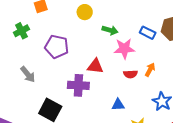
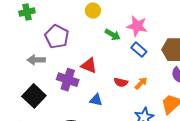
blue rectangle: (148, 33) -> (139, 50), moved
pink star: (124, 49) -> (137, 26), moved
gray arrow: (28, 74) -> (36, 60), moved, turned 114
blue triangle: (118, 105) -> (96, 100), moved

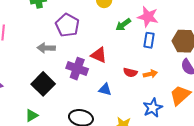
green arrow: (113, 35) -> (123, 25), turned 112
blue rectangle: (139, 50) -> (149, 40), turned 56
orange arrow: (141, 83) -> (150, 74), turned 32

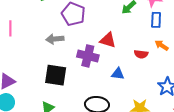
orange arrow: (150, 74) -> (162, 45), moved, turned -128
black square: (43, 84) -> (56, 75), turned -30

